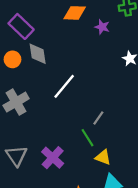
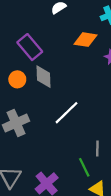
gray line: (98, 118) -> (97, 149), turned -40

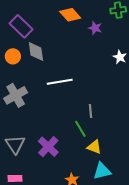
orange diamond: (86, 40) -> (70, 15), turned 45
white line: (66, 113) -> (60, 82), turned 40

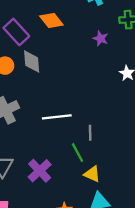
orange diamond: (70, 15) -> (51, 20), moved
white line: (60, 82) -> (57, 117), moved

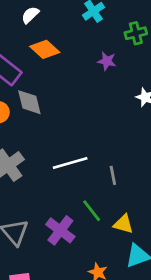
green line: (77, 153) -> (92, 211), moved

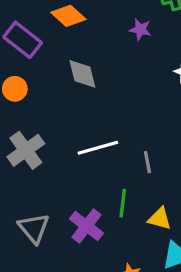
gray diamond: (29, 102) -> (82, 74), moved
green line: (92, 211) -> (123, 203), turned 45

